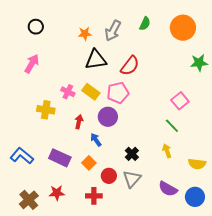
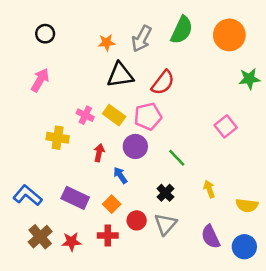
green semicircle: (145, 24) -> (182, 30), size x1.6
green line: (172, 126) -> (177, 158), moved
purple semicircle: (168, 189) -> (211, 237), turned 36
red cross: (94, 196) -> (108, 235), moved
brown cross: (29, 200) -> (40, 237), moved

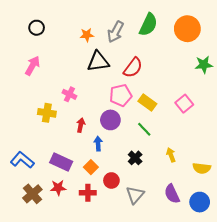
yellow rectangle: (114, 115) -> (147, 103), moved
blue arrow: (120, 175) -> (98, 144), turned 32
gray triangle: (165, 224) -> (135, 195), moved
red star: (71, 242) -> (58, 188), moved

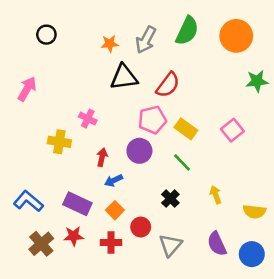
pink arrow: (32, 66) -> (27, 89), moved
blue arrow: (98, 144) -> (114, 181), moved, turned -112

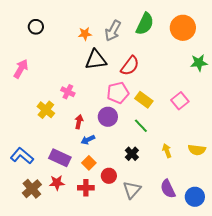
yellow cross: (59, 142) -> (46, 110), turned 30
yellow semicircle: (254, 212) -> (197, 150), moved

